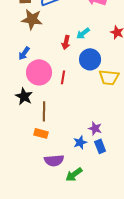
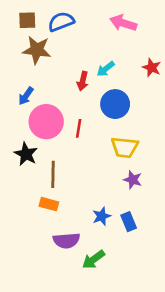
yellow trapezoid: (109, 77) -> (125, 147), moved
purple star: (95, 128) -> (133, 180), moved

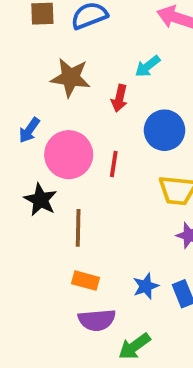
brown star: (37, 50) -> (71, 78), moved
cyan arrow: (106, 69) -> (148, 66), moved
blue arrow: (26, 96) -> (29, 130), moved
orange rectangle: (49, 204) -> (86, 281), moved

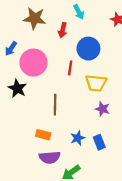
cyan arrow: (148, 66) -> (79, 12), turned -80
red line: (114, 164) -> (70, 68), moved
brown line: (78, 228) -> (55, 105), moved

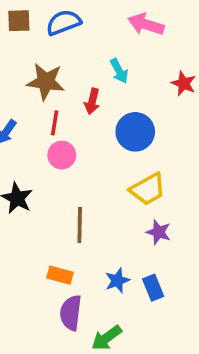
pink circle: (34, 63) -> (62, 155), moved, size x0.6
red line: (70, 68) -> (55, 123), moved
yellow trapezoid: (96, 83) -> (148, 189), turned -35
purple semicircle: (50, 157) -> (71, 313), turned 102

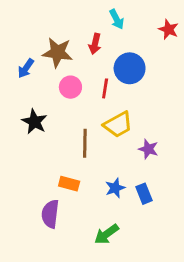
brown star: (46, 82) -> (58, 52), moved
red line: (55, 123) -> (105, 88), moved
yellow trapezoid: (148, 189) -> (118, 125), moved
purple semicircle: (71, 313) -> (50, 214), moved

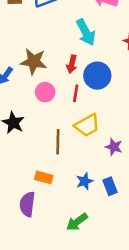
cyan arrow: (117, 19) -> (86, 32), size x1.5
red arrow: (95, 44) -> (72, 64), moved

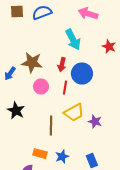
purple star: (114, 147) -> (95, 122), moved
blue star: (85, 181) -> (62, 157), moved

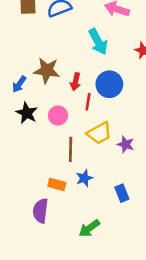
red arrow: (62, 65) -> (76, 82), moved
pink circle: (41, 87) -> (58, 116), moved
black star: (16, 111) -> (27, 113), moved
blue star: (62, 157) -> (84, 178), moved

